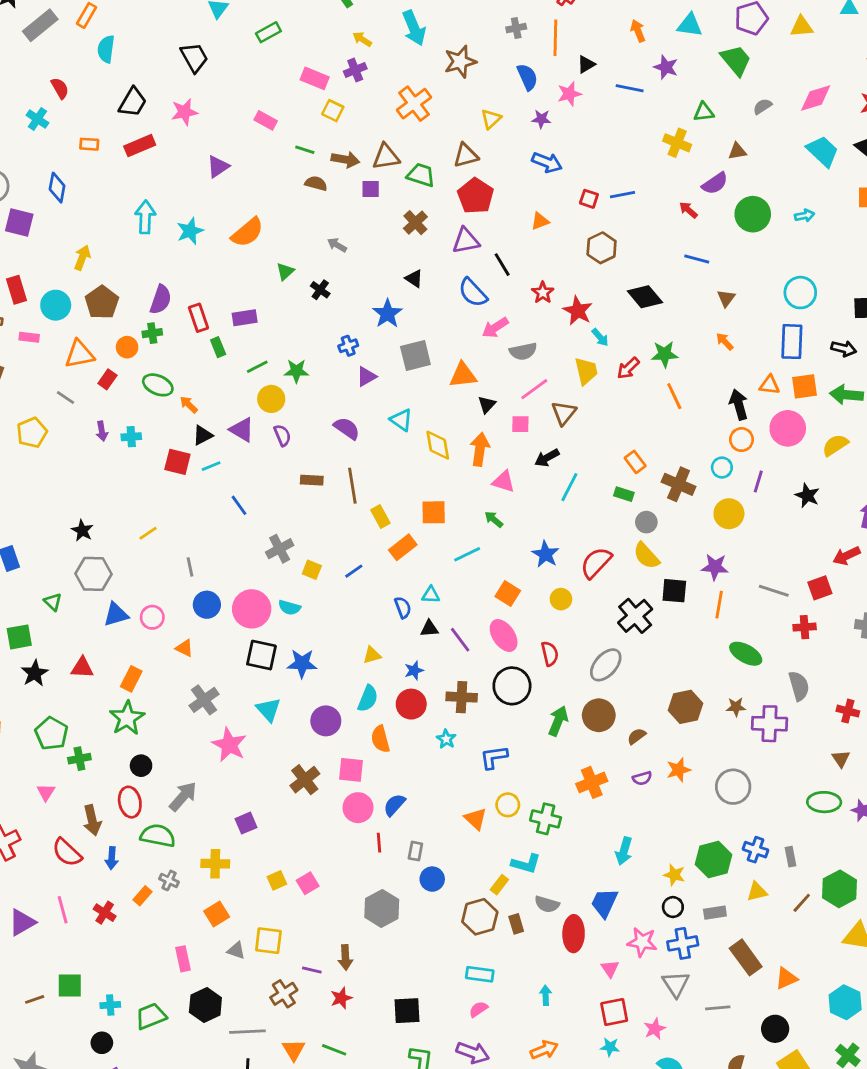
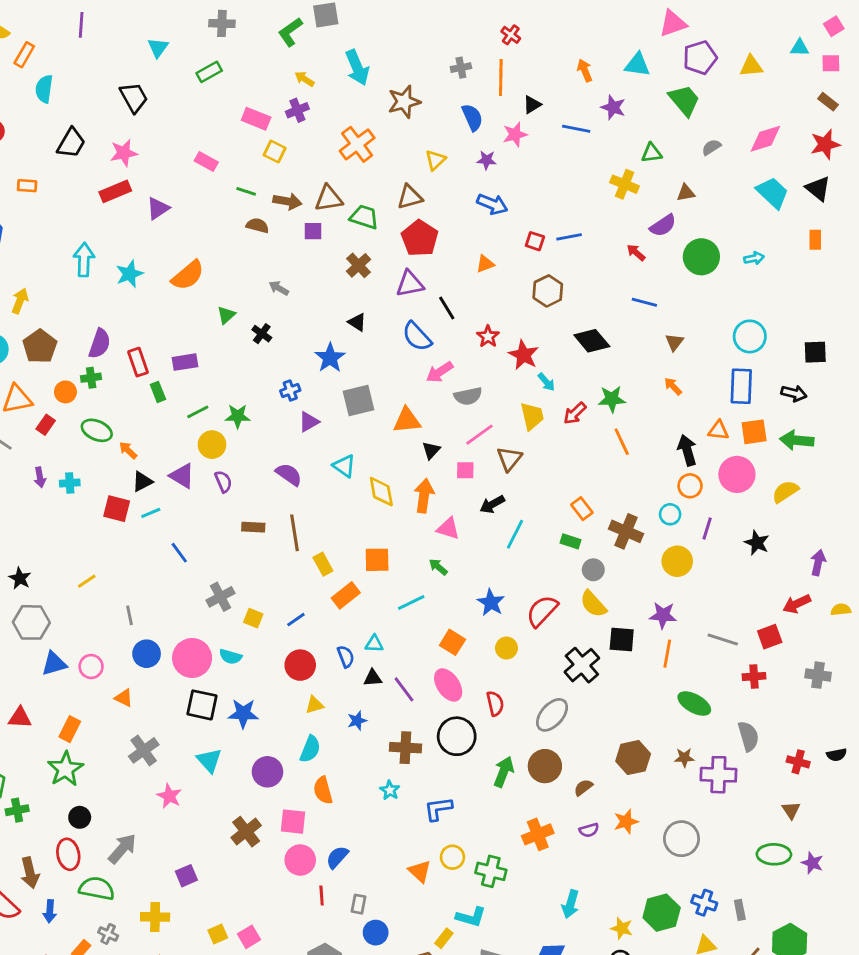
red rectangle: (140, 146) -> (115, 191), moved
red circle: (411, 704) -> (300, 665), moved
pink star: (229, 745) -> (169, 796), size x0.7

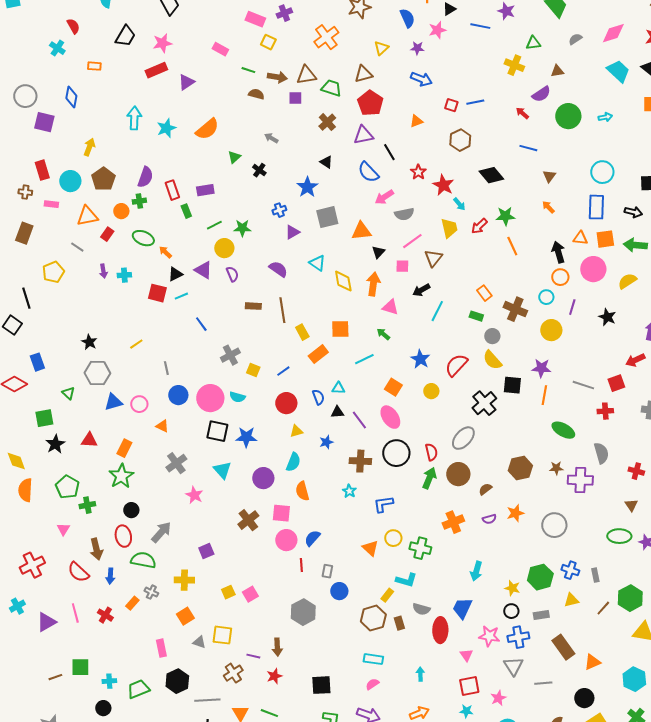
red semicircle: (495, 704) -> (431, 452), moved

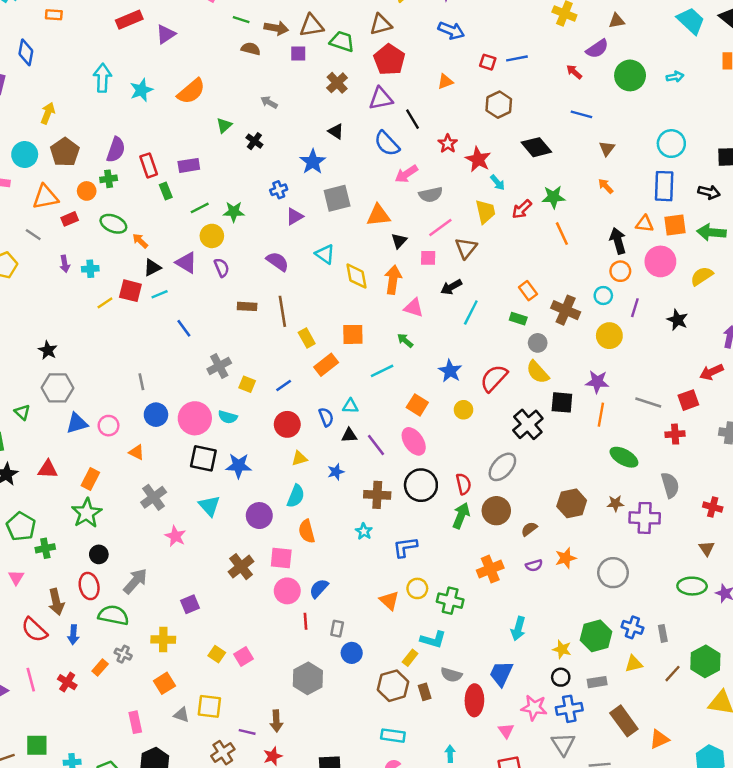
red rectangle: (107, 234) -> (70, 219), turned 32
yellow line: (136, 344) -> (105, 303), moved
yellow square: (228, 592) -> (217, 654), turned -32

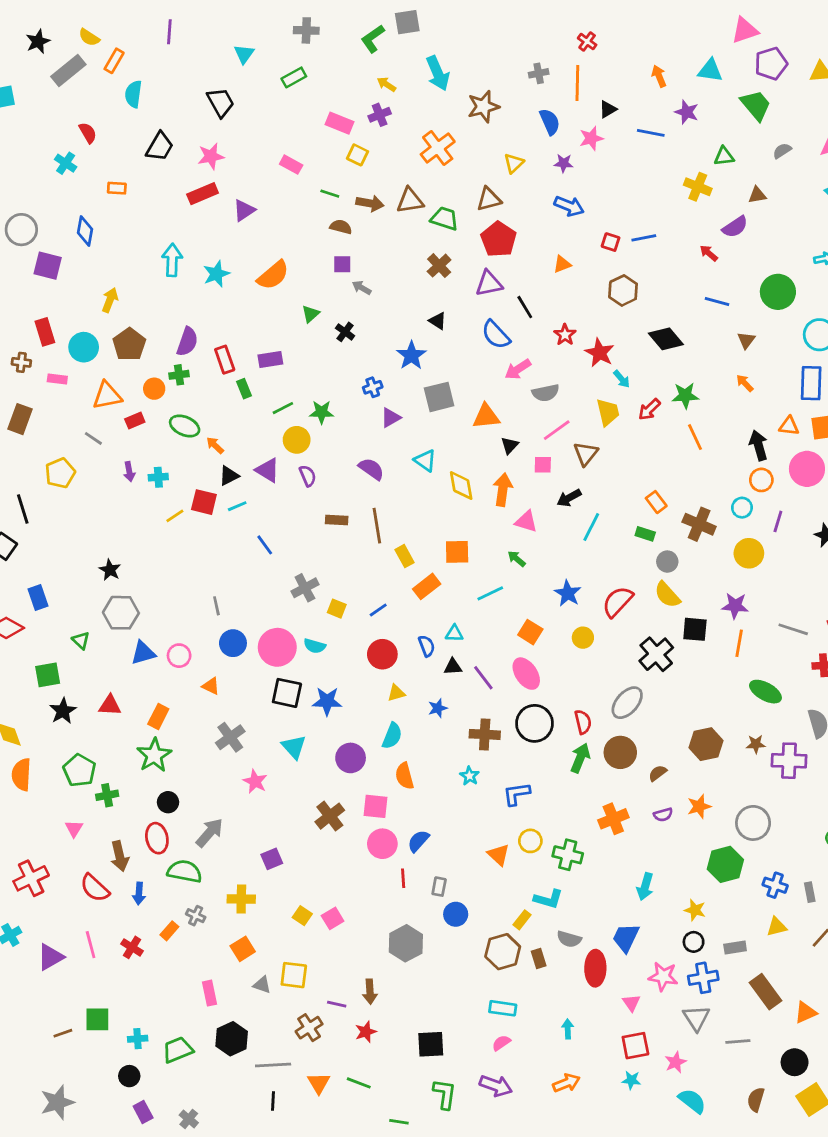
purple square: (298, 54) -> (342, 264), moved
green circle: (630, 75) -> (778, 292), moved
green hexagon: (596, 636) -> (725, 864), moved

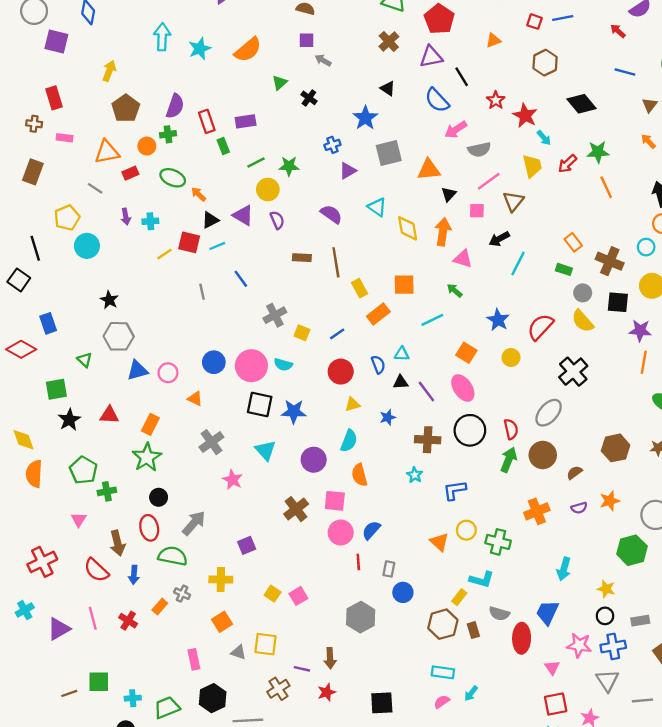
cyan circle: (84, 347) -> (87, 246), moved
gray line: (216, 606) -> (202, 292), moved
black square: (695, 629) -> (618, 302), moved
cyan arrow: (568, 1029) -> (471, 693), moved, turned -140

